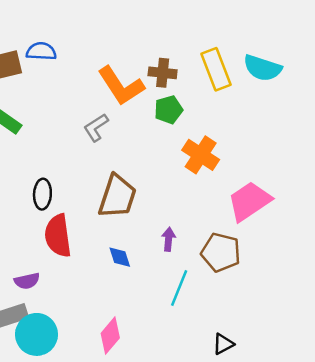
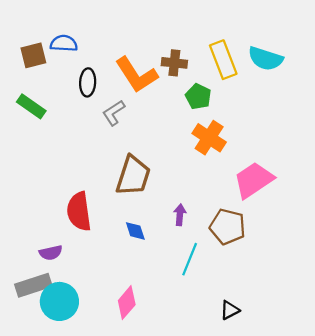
green pentagon: (169, 110) -> (198, 97), moved, turned -30
black ellipse: (42, 194) -> (88, 82), moved

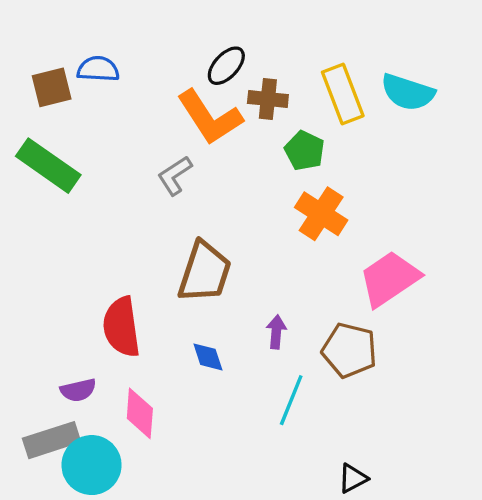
black ellipse: (88, 82) -> (226, 66), moved, turned 40
green rectangle: (31, 106) -> (48, 166), size x1.4
pink diamond: (127, 303) -> (140, 413), moved, turned -36

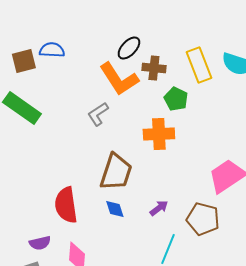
orange cross: (321, 214) -> (159, 134), moved, turned -36
purple arrow: (276, 332) -> (159, 208), turned 48
blue diamond: (208, 357) -> (115, 209), moved

